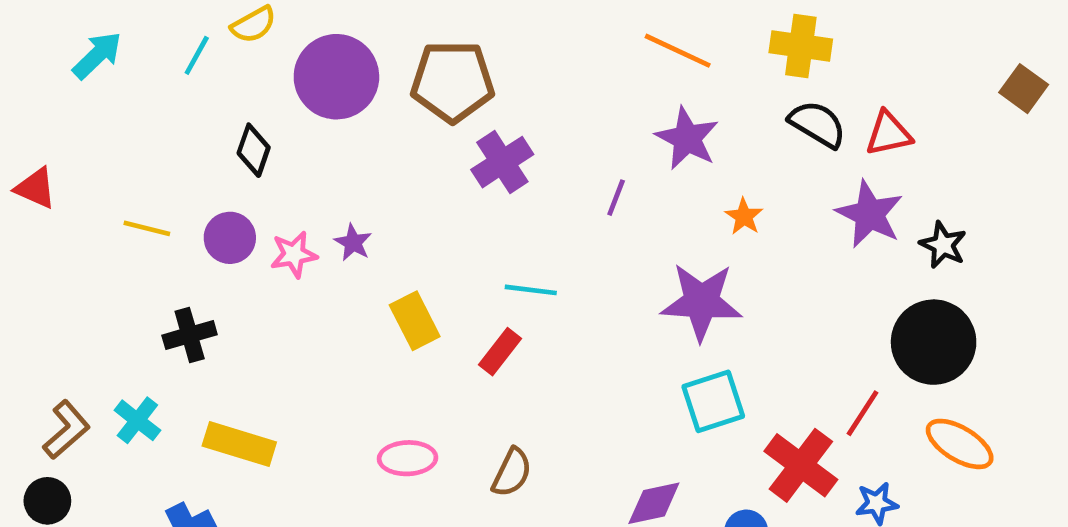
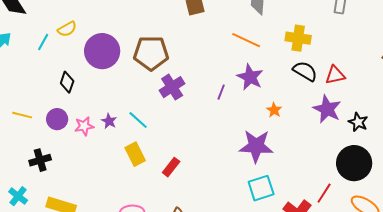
purple line: (616, 198) -> (221, 92), moved
cyan line: (531, 290) -> (138, 120), moved, turned 35

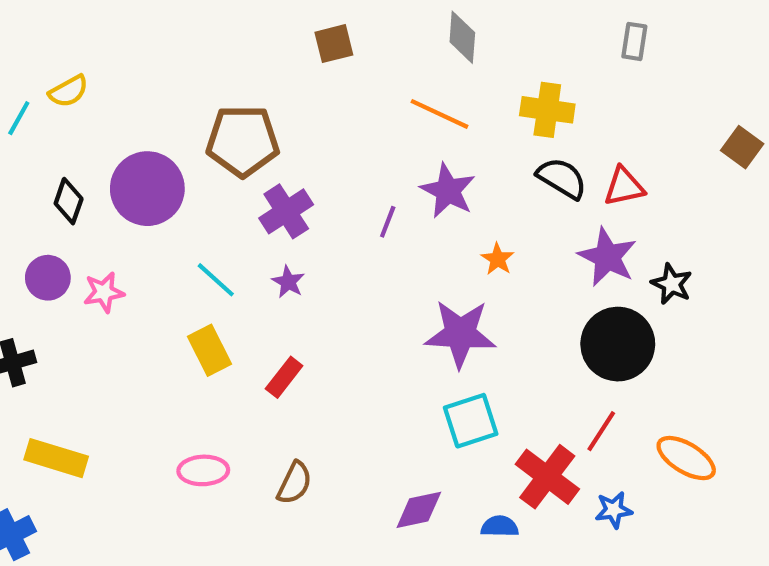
purple circle: (102, 51) -> (147, 189), moved
purple star: (109, 121) -> (288, 282), moved
black circle: (354, 163) -> (618, 344), moved

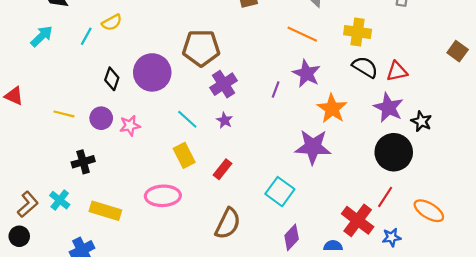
orange star: (498, 259) -> (332, 109), size x1.8
cyan square: (471, 421) -> (280, 192), moved, turned -36
pink ellipse: (203, 470) -> (163, 196), moved, size x1.4
brown semicircle: (294, 483) -> (228, 223), size x1.4
purple diamond: (419, 510) -> (292, 237), turned -35

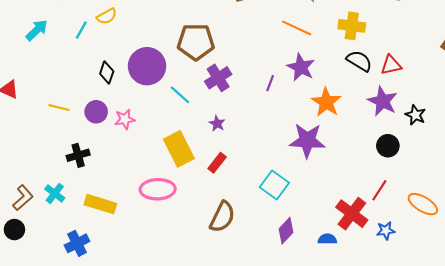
cyan line: (187, 119) -> (180, 95), moved
purple star: (225, 120) -> (217, 123), moved
black circle: (394, 152) -> (388, 146), size x0.6
yellow rectangle: (184, 155) -> (179, 149), size x1.4

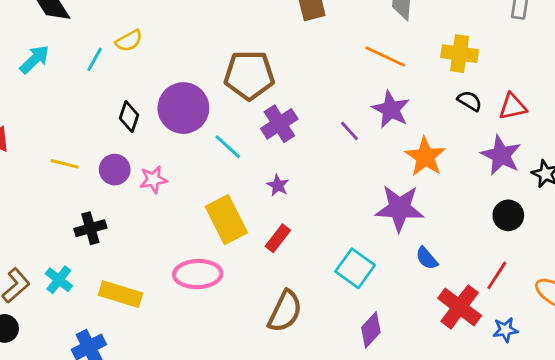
black semicircle: (359, 61) -> (470, 101), size x0.7
purple line: (270, 83) -> (349, 131), turned -63
blue semicircle: (327, 239) -> (427, 258), moved, turned -132

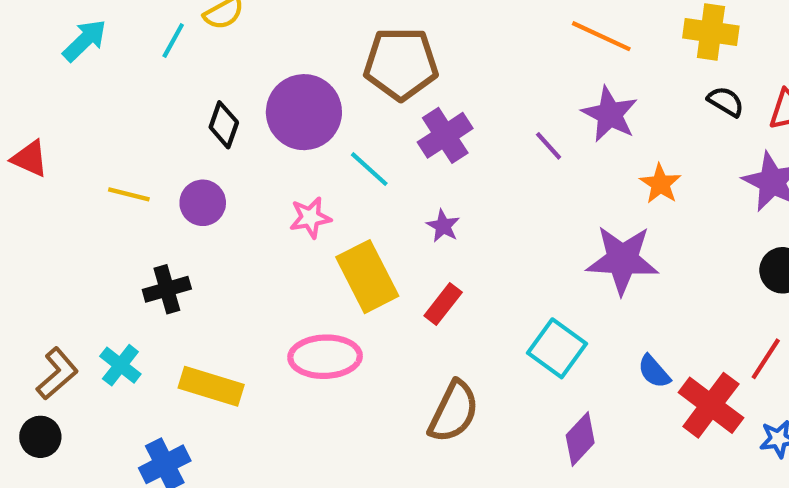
orange star: (425, 157) -> (660, 184), size x0.7
pink star: (153, 180) -> (310, 218), moved
blue semicircle: (427, 258) -> (654, 371), moved

